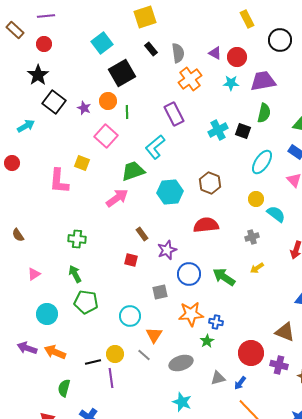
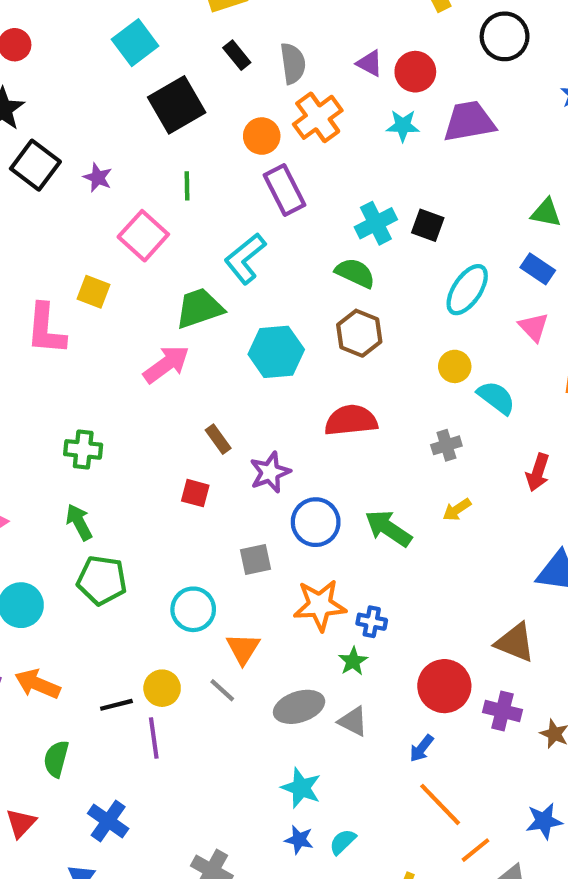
orange circle: (108, 101) -> (262, 136), moved
green semicircle: (264, 113) -> (355, 273), moved, turned -78
gray triangle: (218, 378) -> (353, 721), moved, turned 42

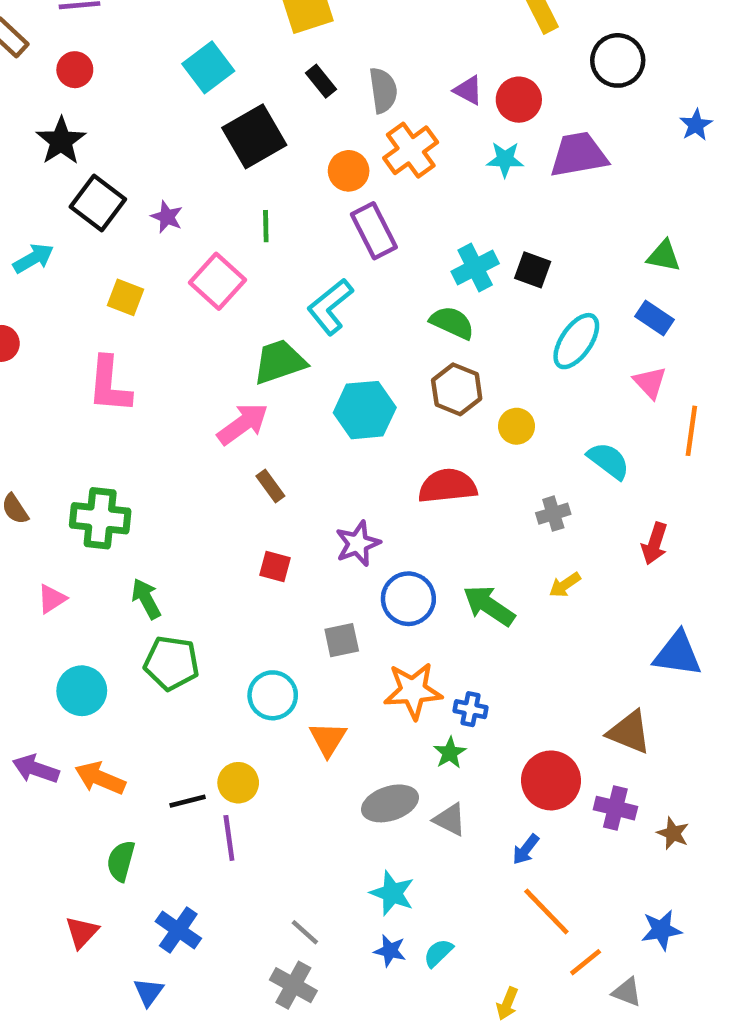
yellow square: (94, 292) -> (125, 297), moved
yellow circle: (455, 366) -> (517, 426), moved
brown rectangle: (218, 439) -> (270, 486), moved
green cross: (83, 449) -> (100, 518), moved, size x1.4
gray line: (222, 690) -> (305, 932), moved

